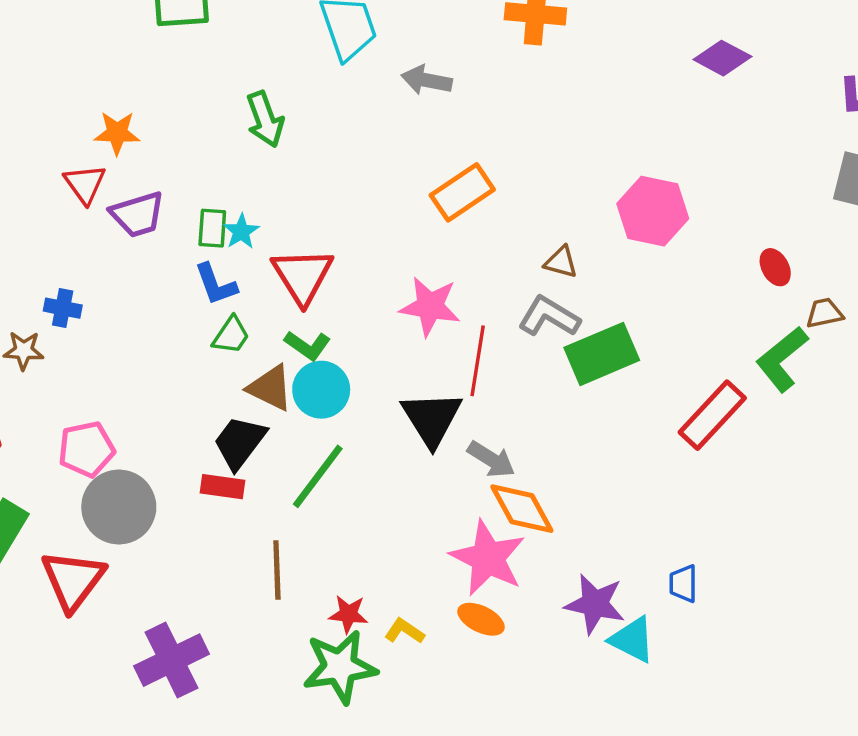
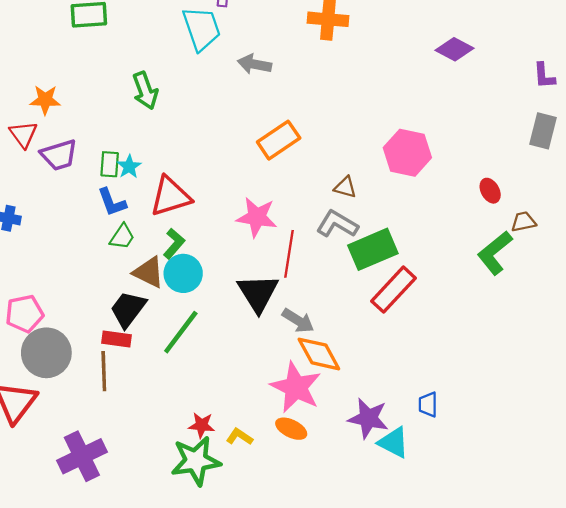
red triangle: (302, 276) -> (171, 196), turned 45
green L-shape: (308, 345) -> (174, 244), turned -84
red rectangle: (712, 415) -> (394, 290), moved
brown line: (277, 570) -> (104, 371), moved

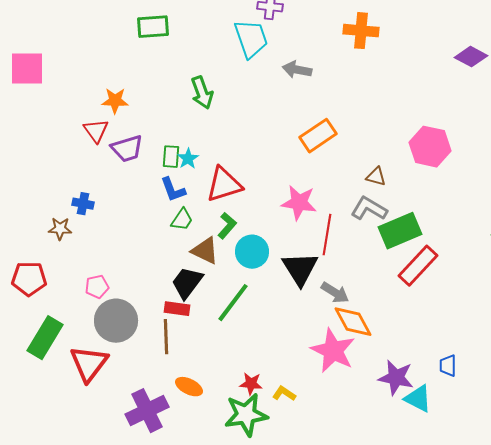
cyan circle: (183, 273) -> (252, 252), moved
pink pentagon: (24, 314) -> (97, 287), size x0.7
orange ellipse: (291, 429) -> (189, 387), moved

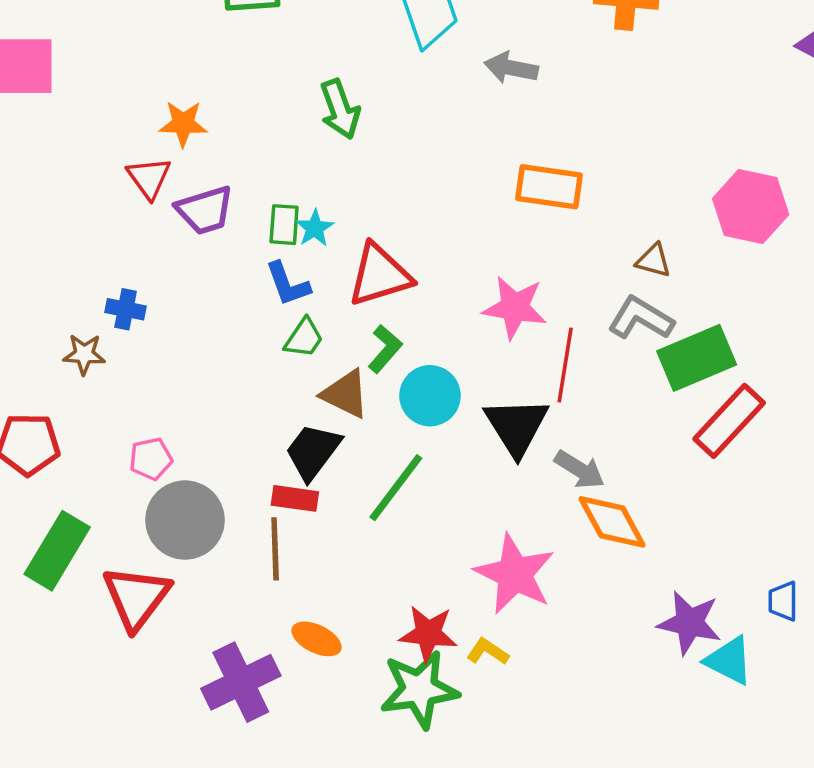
orange rectangle: (318, 136) -> (549, 187), turned 42
pink star: (333, 351) -> (515, 574), moved
red star: (251, 384) -> (428, 634), size x1.4

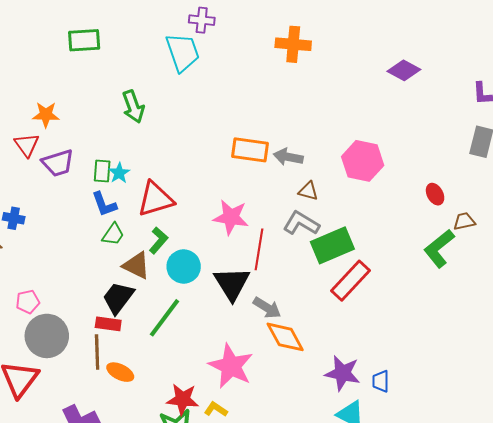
gray arrow: (511, 68) -> (288, 157), moved
purple star: (689, 623) -> (343, 373), moved
orange ellipse: (317, 639) -> (120, 372), moved

